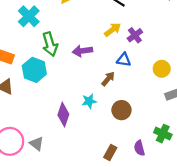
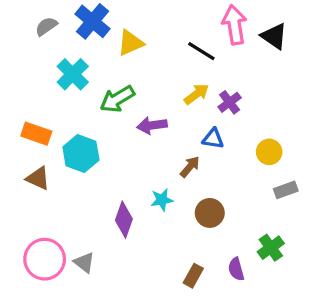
green arrow: (50, 44) -> (117, 99), moved, turned 75
green cross: (163, 134) -> (271, 248), turned 30

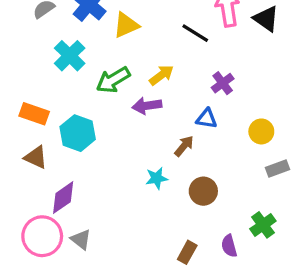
yellow arrow: (197, 94) -> (161, 75), moved
purple diamond: (124, 220) -> (63, 198), moved, turned 36

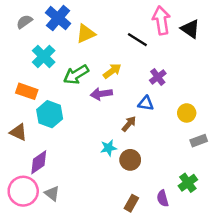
orange rectangle: (34, 114) -> (27, 91), moved
brown circle: (203, 191) -> (130, 160), moved

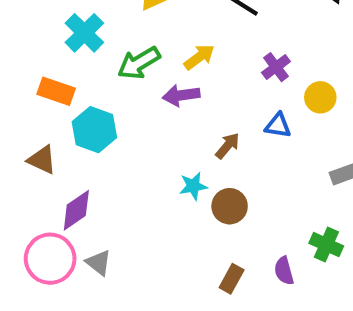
blue triangle: (146, 103) -> (278, 126), moved
yellow circle: (187, 113) -> (320, 97), moved
green cross: (188, 183) -> (326, 245), turned -30

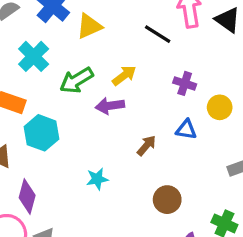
purple cross: (276, 67) -> (185, 83), turned -35
cyan star: (193, 186) -> (97, 179), moved
brown circle: (230, 206) -> (167, 200), moved
purple diamond: (76, 210) -> (27, 196), turned -40

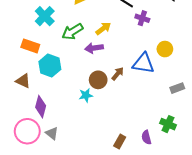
purple cross: (185, 83) -> (142, 18), moved
blue triangle: (186, 130) -> (143, 63), size x1.6
brown circle: (167, 200) -> (98, 80), moved

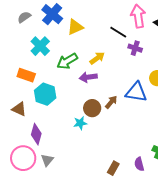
gray triangle: (52, 133) -> (47, 160), turned 32

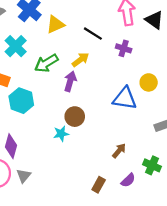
black line: (118, 32) -> (93, 34), moved
purple arrow: (88, 77) -> (70, 81), turned 114
brown arrow: (111, 102) -> (119, 151), moved
purple semicircle: (139, 164) -> (128, 180), turned -120

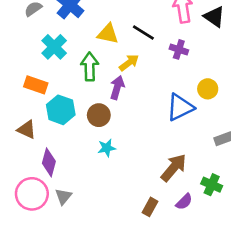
yellow triangle: (55, 25) -> (108, 34), moved, turned 36
green arrow: (46, 63) -> (90, 67), turned 120
blue triangle: (125, 98) -> (180, 107), turned -35
brown circle: (75, 117) -> (99, 115), moved
brown arrow: (119, 151) -> (174, 168), size x1.6

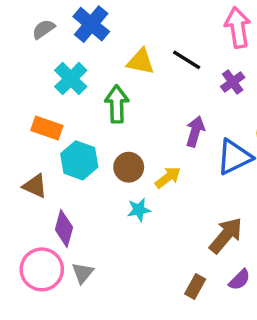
purple cross: (179, 49) -> (233, 82), turned 36
yellow arrow: (129, 63) -> (168, 177), moved
purple arrow: (117, 88) -> (195, 131), moved

